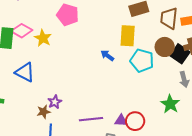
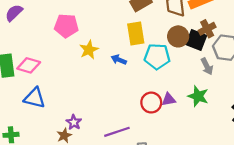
pink diamond: (22, 31) -> (29, 65), moved
yellow star: (43, 38) -> (89, 50), moved, turned 30
purple triangle: (121, 121) -> (169, 99), moved
red circle: (135, 121) -> (151, 103), moved

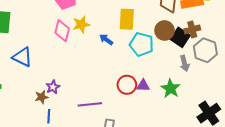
pink diamond: (29, 65) -> (62, 31), moved, turned 75

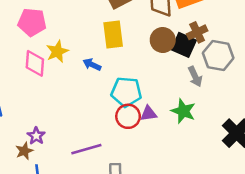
cyan pentagon: (142, 44) -> (126, 92), moved

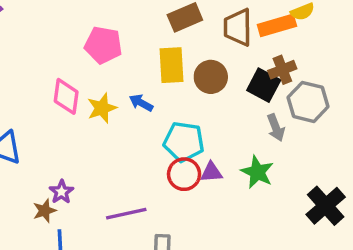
pink pentagon: (32, 22) -> (103, 45), moved
brown circle: (163, 40) -> (211, 77), moved
yellow star: (57, 51) -> (102, 108), moved

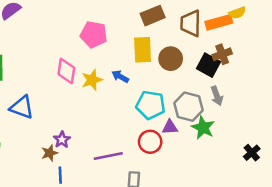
gray hexagon: (308, 102) -> (189, 107), moved
red circle: (184, 174) -> (150, 142), moved
black cross: (326, 206) -> (252, 153), size x0.6

